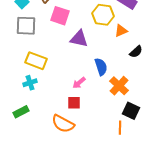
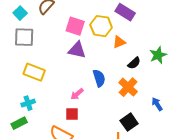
pink square: (60, 16) -> (75, 26), moved
cyan cross: (30, 83) -> (28, 103), moved
orange cross: (119, 86) -> (128, 87), moved
black square: (131, 111) -> (129, 122), turned 30

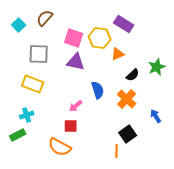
gray square: (24, 37) -> (39, 54), moved

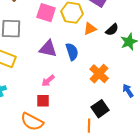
purple triangle: (76, 62) -> (48, 49), moved
black semicircle: (133, 75) -> (112, 30), moved
blue semicircle: (98, 90) -> (72, 52), moved

